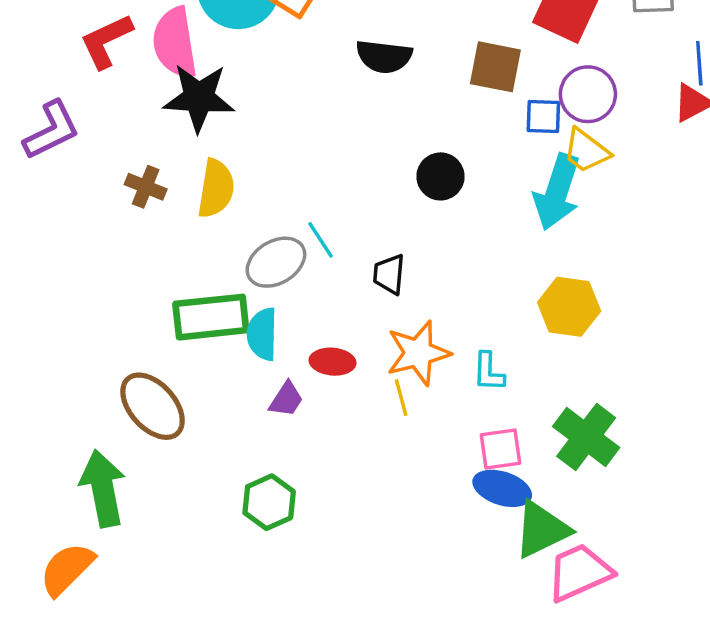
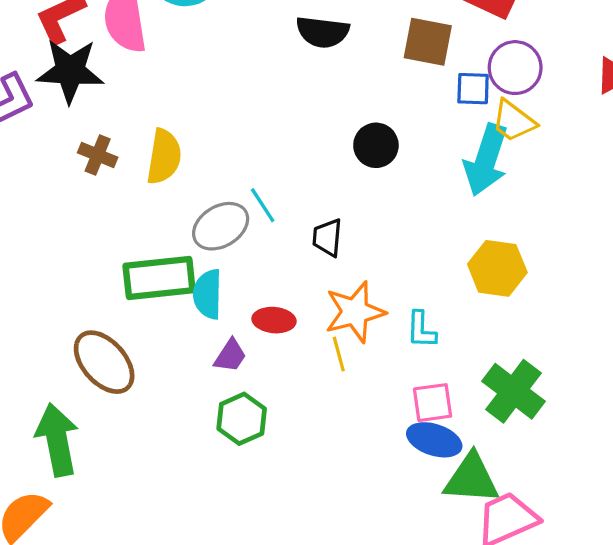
black star: (199, 98) -> (70, 71), moved
green hexagon: (269, 502) -> (242, 419), moved
green triangle: (542, 530) -> (471, 479), turned 30

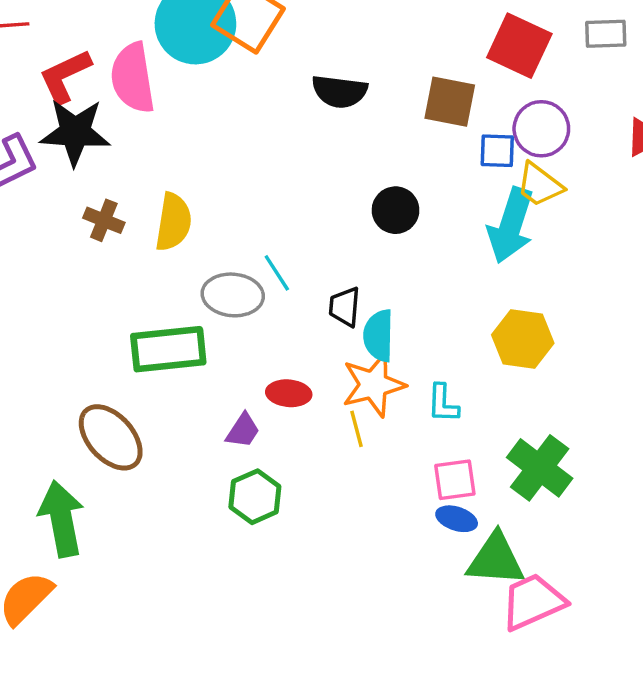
gray ellipse: (221, 226) -> (233, 295), turned 36
cyan semicircle: (208, 294) -> (379, 336), moved
blue ellipse: (434, 440) -> (457, 519), size x0.7

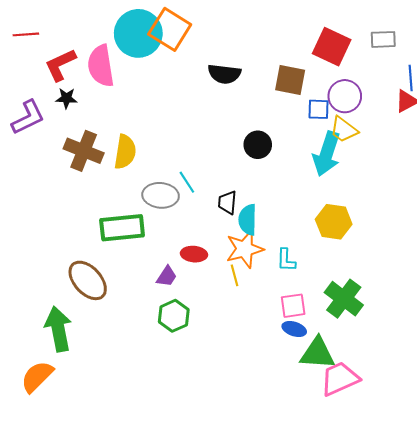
black star: (75, 132) -> (66, 98), size x0.5
brown cross: (104, 220) -> (84, 151), size x1.6

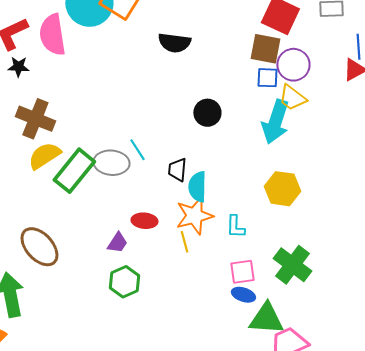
brown square: (290, 80) -> (265, 49), moved
yellow semicircle: (125, 152) -> (44, 156), moved, turned -132
green rectangle: (122, 228) -> (74, 171), moved, turned -45

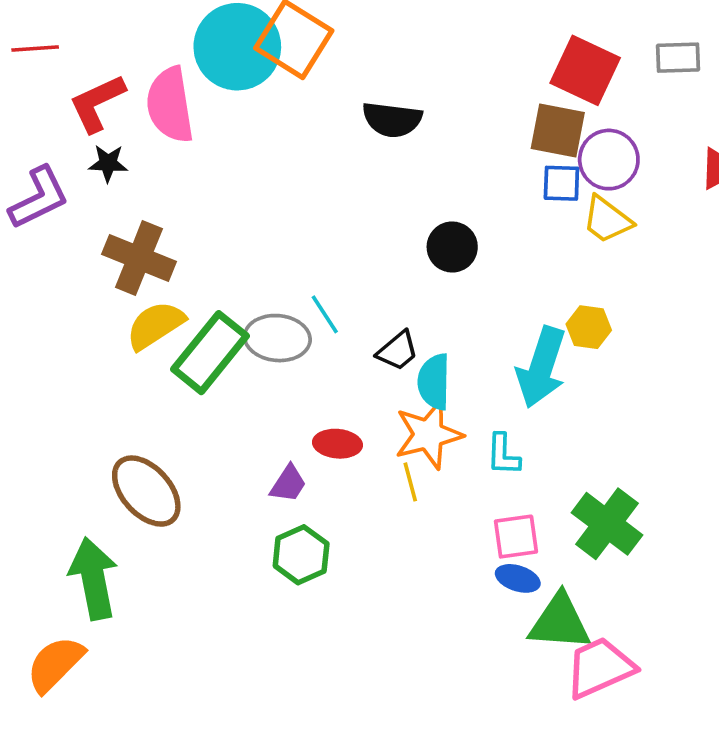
cyan arrow: (275, 122) -> (541, 367), moved
black trapezoid: (177, 170) -> (398, 351), turned -135
yellow hexagon: (282, 189) -> (589, 327), moved, size x0.7

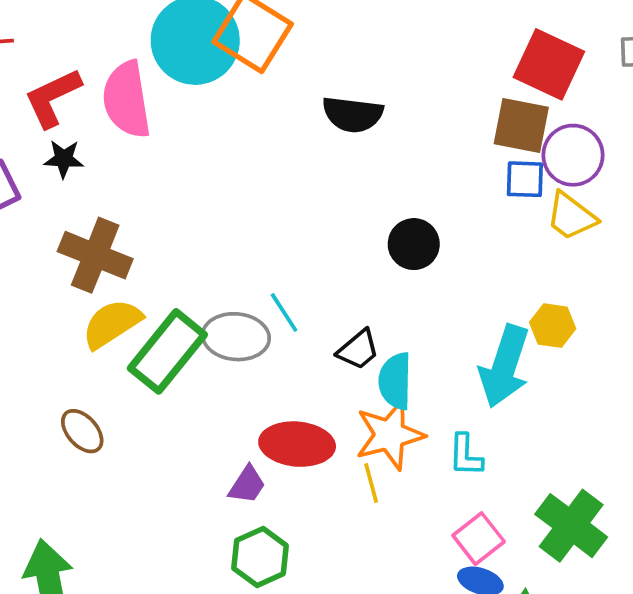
red ellipse: (337, 444) -> (297, 444), size x1.5
brown ellipse: (146, 491) -> (82, 431), moved, size x0.6
pink square: (516, 537) -> (479, 539), turned -30

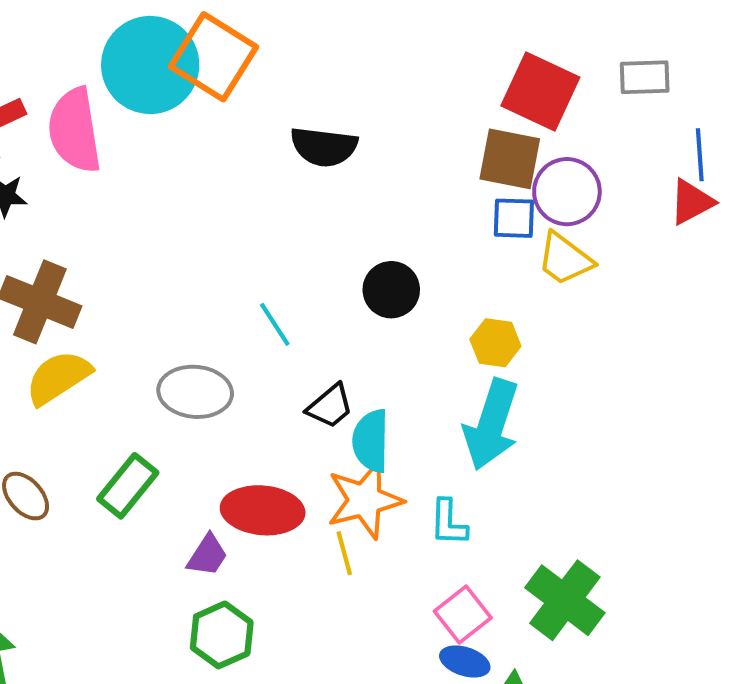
cyan line: (284, 313) -> (275, 324), moved
yellow hexagon: (553, 326) -> (495, 343), moved
green rectangle: (167, 351) -> (128, 486), moved, size x0.7

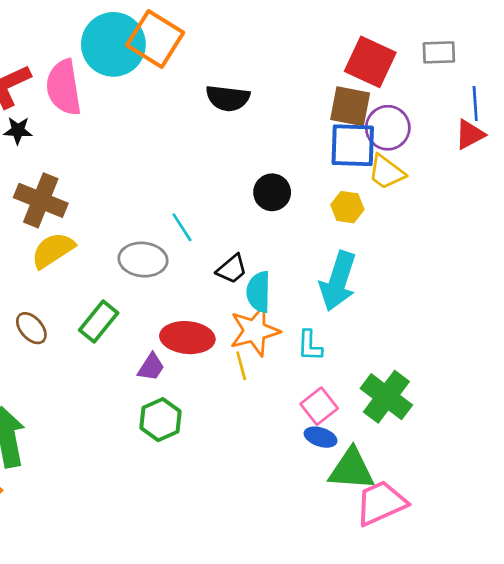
blue square: (514, 218) -> (353, 145), size x1.6
cyan line: (275, 324) -> (182, 227), moved
yellow hexagon: (495, 343) -> (347, 207), moved

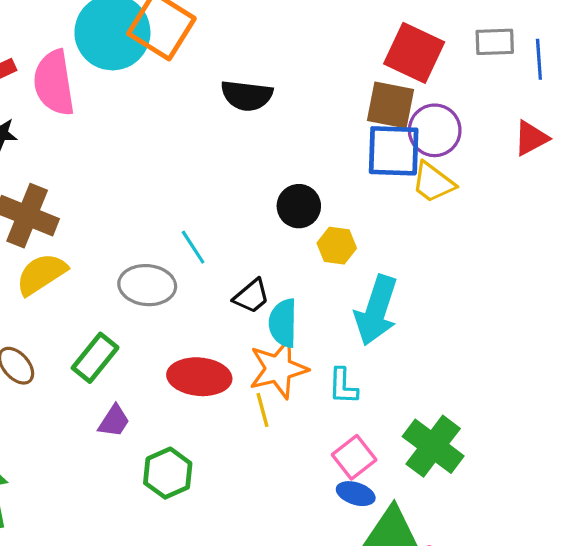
blue line: (475, 104) -> (539, 59), moved
yellow hexagon: (347, 207) -> (337, 246), moved
purple trapezoid: (151, 367) -> (114, 421), moved

